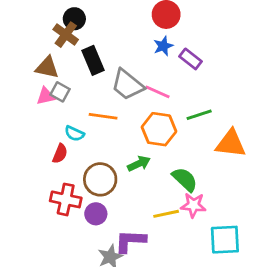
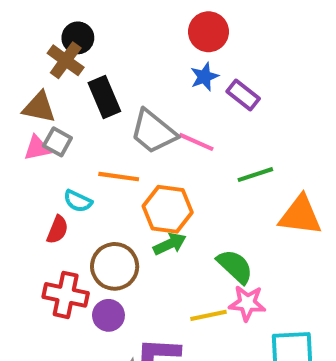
orange hexagon: (159, 129) -> (168, 209), moved

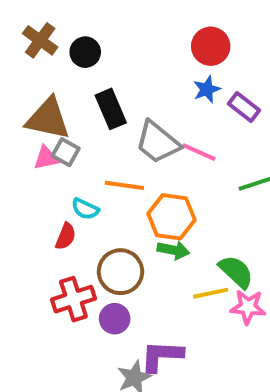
brown cross: (66, 60) -> (40, 40), moved
brown triangle: (39, 107) -> (48, 119), size x1.4
green arrow: (170, 244) -> (173, 250), turned 36
red cross: (66, 295) -> (73, 299), turned -30
yellow line: (208, 315) -> (211, 293), moved

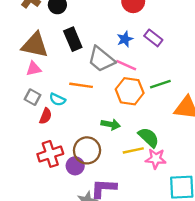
blue star: (207, 89) -> (125, 39), moved
gray square: (66, 152) -> (33, 97), moved
orange hexagon: (171, 217) -> (130, 91), moved
brown circle: (120, 272) -> (87, 150), moved

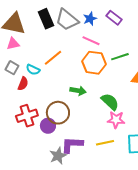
gray trapezoid: (101, 59) -> (67, 20), moved
orange line: (81, 85) -> (53, 58), turned -48
yellow line: (133, 150) -> (105, 143), moved

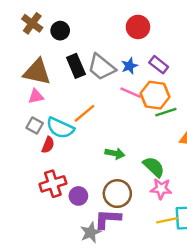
orange hexagon: (94, 63) -> (155, 95), moved
cyan semicircle: (33, 70) -> (60, 128), size x1.6
brown circle: (58, 113) -> (117, 194), moved
yellow line: (105, 143) -> (167, 220), moved

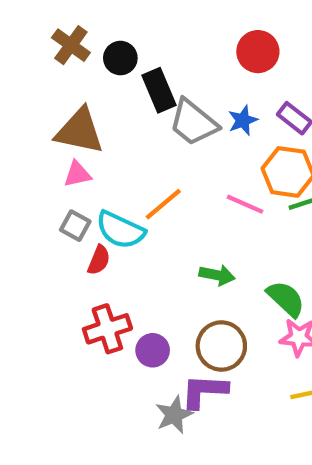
black rectangle: (76, 66) -> (159, 90), moved
pink line: (131, 93) -> (245, 204), moved

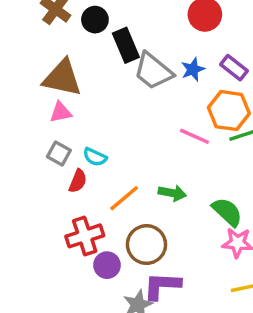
orange line: (163, 204) -> (124, 198), moved
cyan semicircle: (120, 230) -> (95, 157), size x0.6
brown circle: (221, 346) -> (146, 245), moved
purple circle: (153, 350) -> (107, 265), moved

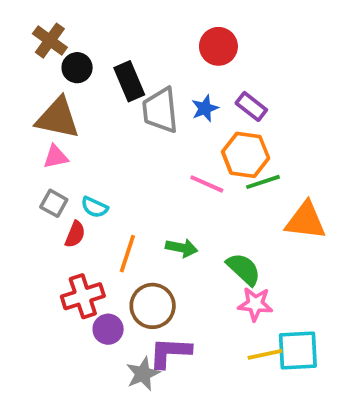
black circle: (95, 20) -> (77, 68), moved
gray trapezoid: (153, 71) -> (160, 110), turned 45
orange line: (124, 198) -> (127, 254), turned -32

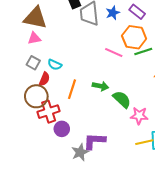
green semicircle: (244, 269) -> (122, 99), moved
brown circle: (153, 306) -> (36, 96), moved

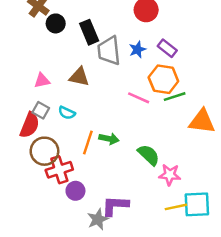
brown triangle: (35, 18) -> (79, 77), moved, size x0.7
red semicircle: (44, 79) -> (30, 125), moved, size x1.5
green arrow: (100, 86) -> (109, 139), moved

